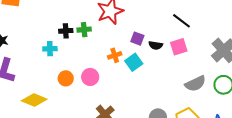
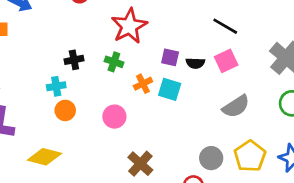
green cross: (84, 30) -> (114, 62), moved, turned 32
cyan square: (134, 62) -> (170, 89), turned -30
orange circle: (66, 78) -> (65, 110), moved
gray semicircle: (195, 84) -> (236, 106), moved

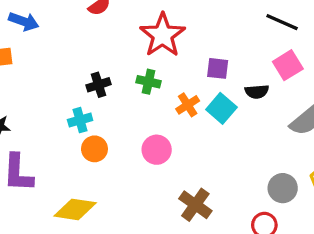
black semicircle: (195, 63) -> (257, 92), moved
cyan square: (170, 89) -> (221, 108), turned 30

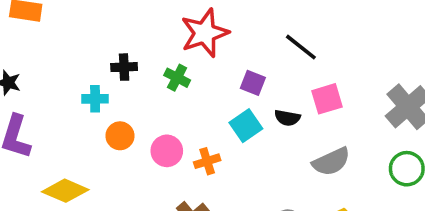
black line: (282, 22) -> (301, 47), moved
orange cross: (188, 105) -> (207, 161), moved
orange circle: (94, 149) -> (120, 136), moved

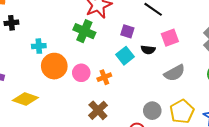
black cross: (124, 67) -> (11, 23), moved
green cross: (177, 78) -> (84, 31), size x1.5
orange circle: (120, 136) -> (54, 66), size x1.6

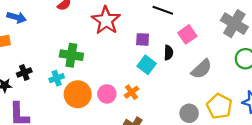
black cross: (11, 23) -> (24, 72), moved
green cross: (84, 31) -> (71, 55), moved
black semicircle: (148, 50) -> (169, 53), turned -80

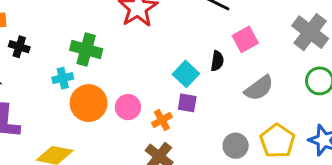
purple square: (143, 39) -> (187, 103), moved
black cross: (24, 72) -> (19, 47), moved, turned 32
orange cross: (132, 92) -> (162, 120), moved

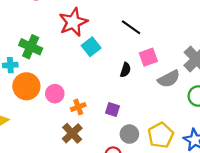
cyan square: (186, 74) -> (91, 47), moved
gray semicircle: (259, 88) -> (169, 79), moved
purple square: (187, 103) -> (113, 110), moved

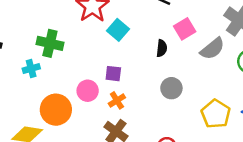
orange circle: (26, 86) -> (56, 110), moved
purple square: (113, 110) -> (113, 74), moved
gray circle: (129, 134) -> (171, 88), moved

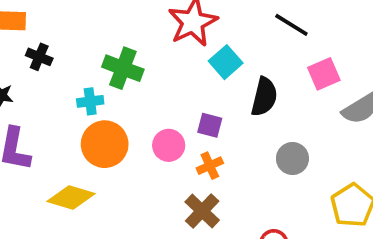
black semicircle: (162, 48) -> (264, 97), moved, size x1.5
orange circle: (56, 110) -> (105, 144), moved

